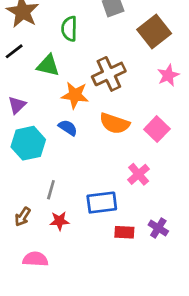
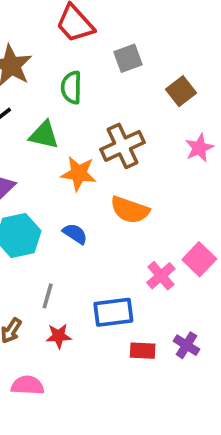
brown square: (154, 31) -> (181, 91), size x0.7
blue semicircle: (68, 128) -> (75, 234), moved
pink square: (157, 129) -> (199, 259), moved

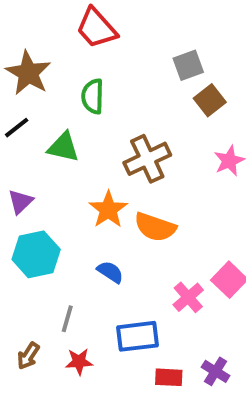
gray square: (128, 58) -> (188, 65), moved
orange star: (79, 173) -> (108, 210), moved, turned 30
blue semicircle: (75, 234) -> (110, 272), moved

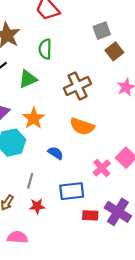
green triangle: (63, 147) -> (28, 79), turned -36
orange star: (108, 210) -> (34, 118), moved
purple cross: (216, 371) -> (118, 212), size x1.6

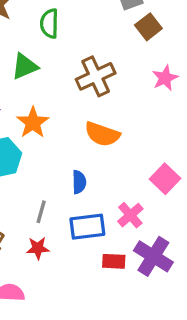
blue semicircle: (56, 153) -> (79, 182), moved, turned 56
pink cross: (102, 168) -> (130, 215), moved
gray line: (30, 181) -> (41, 212), moved

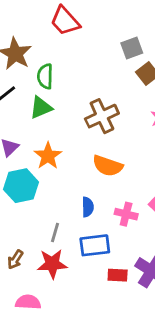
green semicircle: (49, 23) -> (45, 76), moved
pink cross: (130, 215) -> (126, 214), moved, turned -35
red star: (38, 248) -> (52, 264), size x1.5

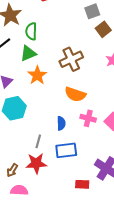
orange star: (48, 156) -> (37, 75), moved
pink cross: (126, 214) -> (88, 118), moved
brown arrow: (15, 260) -> (12, 170), moved
red rectangle: (118, 275) -> (82, 184), moved

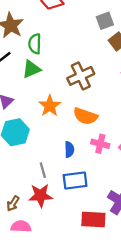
orange star: (37, 75) -> (50, 106), moved
gray line: (38, 141) -> (43, 170), turned -32
red rectangle: (82, 184) -> (93, 220), size x1.5

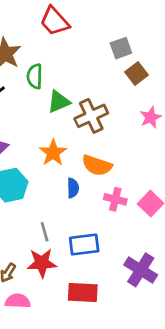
green triangle: (31, 69) -> (59, 102), moved
blue semicircle: (69, 149) -> (73, 188), moved
red rectangle: (93, 220) -> (83, 293), moved

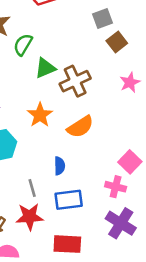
green semicircle: (35, 76) -> (23, 45), turned 30
orange semicircle: (97, 165) -> (80, 127), turned -52
blue semicircle: (73, 188) -> (59, 166), moved
pink cross: (115, 199) -> (116, 187), moved

